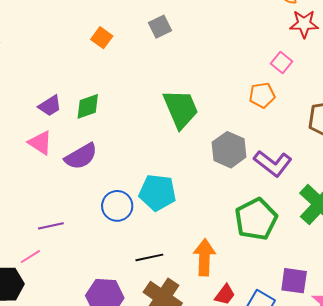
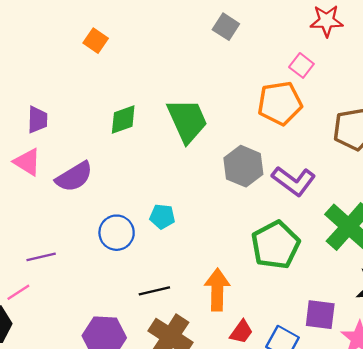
gray square: (160, 27) -> (226, 27), moved, turned -30
orange pentagon: (262, 95) -> (280, 103), size x1.5
purple trapezoid: (50, 106) -> (37, 120), turned -55
green diamond: (88, 106) -> (123, 119), moved
cyan pentagon: (157, 193) -> (162, 217), size x0.6

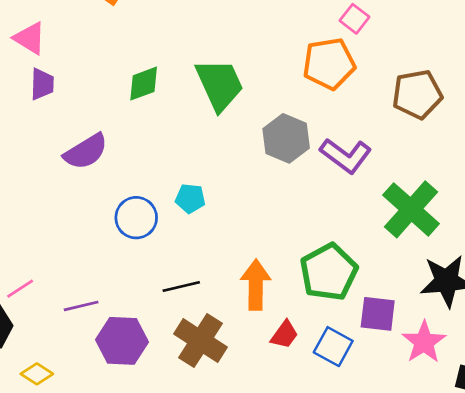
pink triangle: (27, 162) -> (30, 38), moved
green pentagon: (275, 245) -> (329, 272), moved
purple line: (41, 257) -> (81, 306), moved

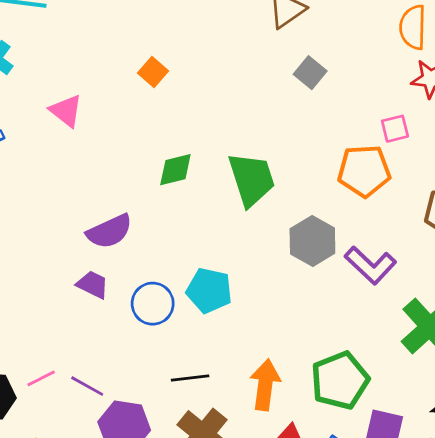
pink square: (355, 19) -> (395, 129), turned 32
purple trapezoid: (42, 84) -> (93, 285), moved, turned -72
cyan pentagon: (190, 198) -> (209, 290), size x1.5
pink line: (20, 289) -> (41, 378), moved
purple line: (81, 306) -> (87, 386), turned 36

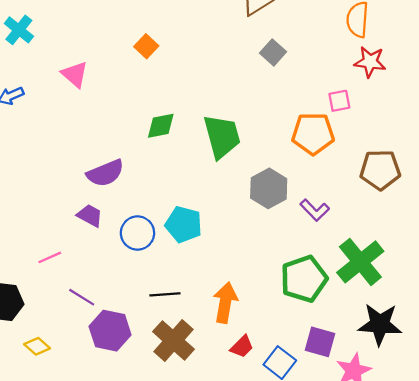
purple L-shape: (370, 265) -> (315, 210), size x0.7
pink line: (41, 378) -> (50, 257), moved
green pentagon: (340, 380) -> (304, 279), moved

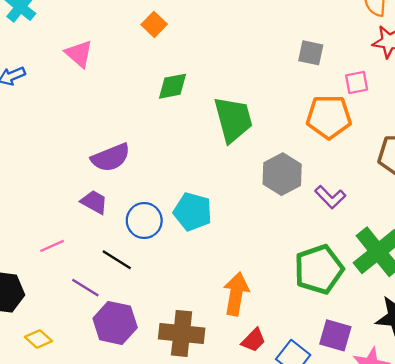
gray square: (273, 52) -> (311, 53), moved, turned -30
green diamond: (161, 126) -> (173, 86), moved
black line: (165, 294) -> (117, 260), moved, turned 36
brown cross: (173, 340) -> (182, 333), turned -36

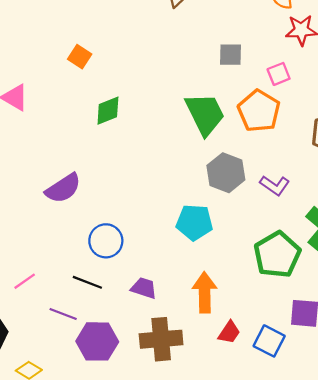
orange pentagon: (329, 117) -> (259, 111), turned -30
green trapezoid: (233, 119) -> (205, 114), moved
purple trapezoid: (94, 202) -> (144, 288), moved
cyan pentagon: (193, 212) -> (194, 222), moved

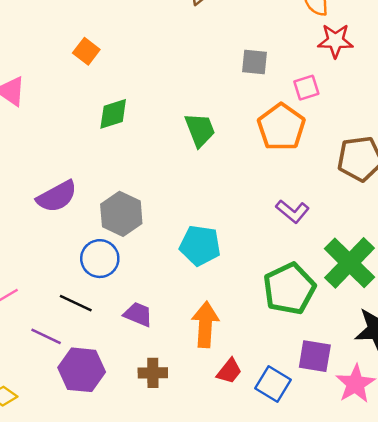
green trapezoid: (205, 114) -> (200, 130), moved, size x0.7
gray hexagon: (226, 173) -> (121, 214), moved
brown cross: (161, 339) -> (153, 373), size x0.6

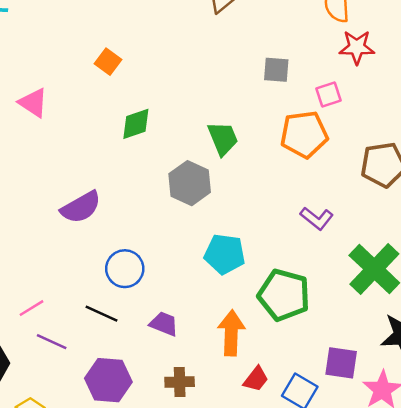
orange pentagon: (281, 127) -> (304, 134), turned 30
gray hexagon: (121, 214) -> (190, 183), moved
green pentagon: (289, 289) -> (284, 295), moved, turned -30
purple line: (46, 336) -> (52, 342), moved

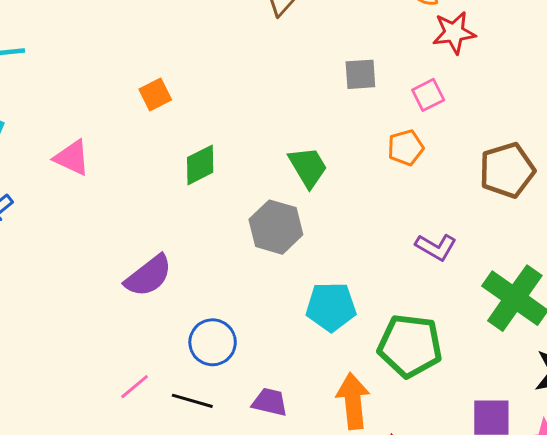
orange square: (108, 62) -> (155, 95), turned 35
orange pentagon: (304, 134) -> (406, 148), size x0.6
pink line: (32, 308) -> (135, 387), moved

